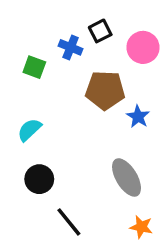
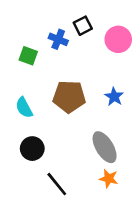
brown pentagon: (105, 90) -> (69, 97), moved
cyan semicircle: (29, 130) -> (24, 108), turned -75
orange star: (141, 227) -> (109, 179), moved

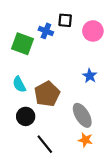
black square: (83, 26) -> (65, 20), turned 32
green square: (28, 56) -> (22, 44), size x1.5
brown pentagon: (69, 97) -> (47, 94), moved, turned -30

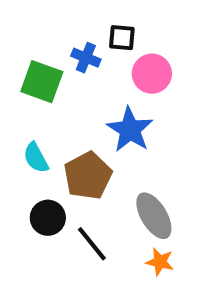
pink circle: (93, 31) -> (152, 74), moved
blue star: (90, 76) -> (130, 130), moved, size x1.6
black line: (45, 144) -> (92, 244), moved

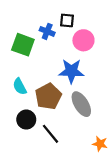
blue star: (130, 130) -> (71, 71), turned -30
gray ellipse: (154, 216) -> (81, 104), moved
orange star: (160, 262) -> (100, 144), moved

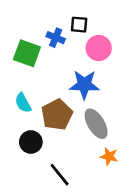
black line: (50, 134) -> (60, 175), moved
orange star: (100, 144) -> (109, 156), moved

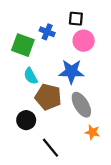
black square: (79, 25) -> (76, 19), moved
cyan semicircle: (23, 103) -> (31, 76), moved
brown pentagon: (57, 115) -> (48, 97), turned -30

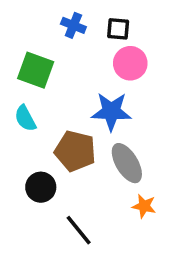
blue cross: (47, 32) -> (73, 25), moved
cyan semicircle: (31, 76) -> (25, 118), moved

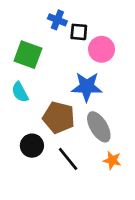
black square: (118, 29) -> (79, 32), moved
black line: (79, 230) -> (68, 159), moved

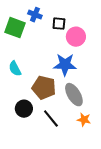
blue cross: (57, 20) -> (35, 15), moved
green square: (28, 55) -> (15, 28), moved

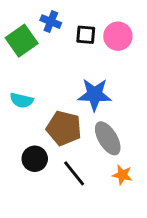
green square: (15, 28) -> (22, 41), turned 35
pink circle: (76, 37) -> (118, 36), moved
cyan semicircle: (15, 69) -> (22, 100), turned -49

